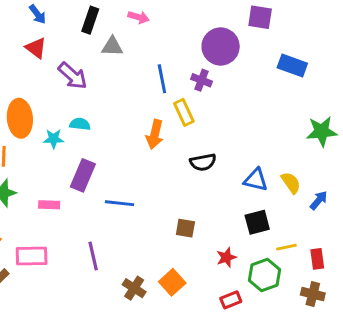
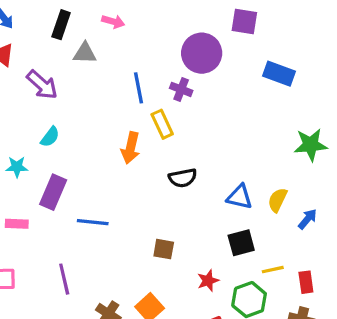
cyan semicircle: (80, 124) -> (50, 137), turned 120
cyan star: (54, 139) -> (17, 167), moved
yellow semicircle: (291, 183) -> (277, 200), turned -120

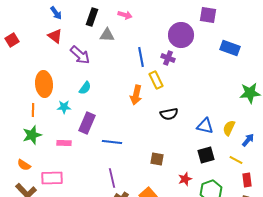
yellow line: (273, 270) -> (236, 160), moved, turned 40
purple line: (64, 279) -> (112, 178), moved

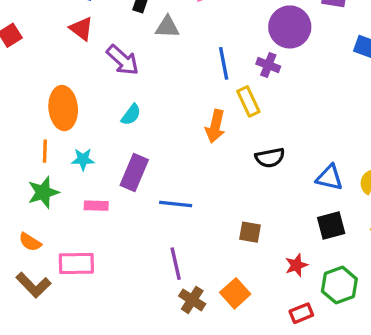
cyan star: (64, 107) -> (83, 159), moved

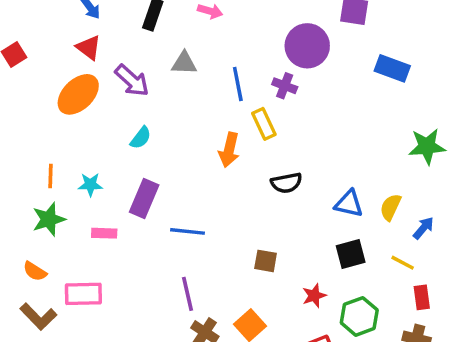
gray triangle: (167, 27) -> (184, 63), moved
orange ellipse: (63, 108) -> (78, 94), moved, turned 51

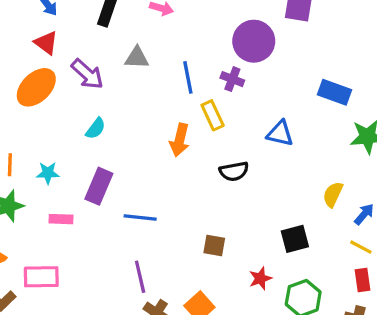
blue rectangle: (392, 68) -> (334, 92), moved
blue triangle: (349, 204) -> (280, 133), moved
yellow line: (403, 263) -> (361, 247), moved

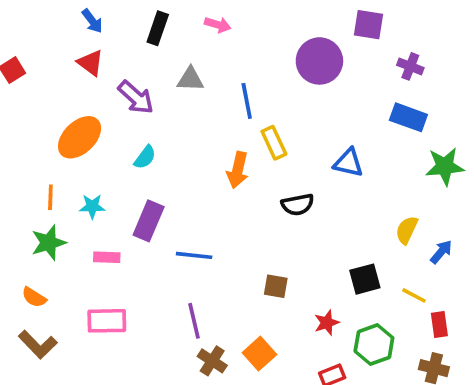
purple cross: (232, 79) -> (410, 66), moved
orange ellipse: (36, 87) -> (80, 137), moved
yellow line: (361, 247) -> (414, 295), moved
pink rectangle: (41, 277) -> (107, 321), moved

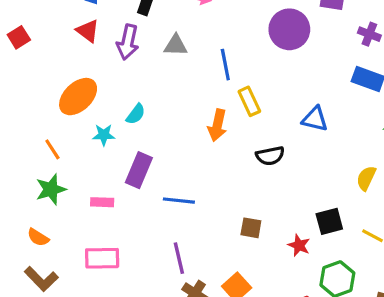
purple arrow: (136, 97) -> (128, 42), moved, turned 60
orange line: (50, 197) -> (52, 149), turned -35
cyan star: (92, 206) -> (104, 135), moved
red star: (327, 323) -> (299, 245), moved, turned -30

